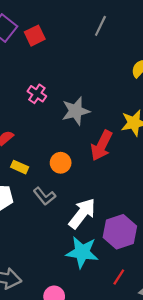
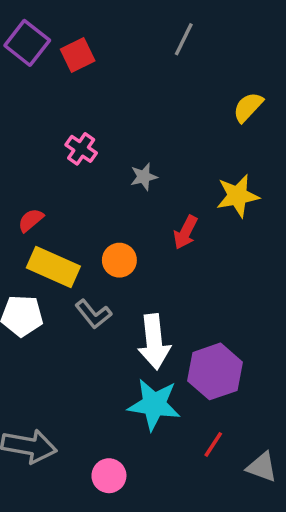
gray star: (76, 111) -> (144, 177), size x0.6
red arrow: (102, 146) -> (185, 232), size x0.7
yellow rectangle: (20, 167) -> (53, 267), size x1.8
white arrow: (82, 213) -> (154, 342), turned 136

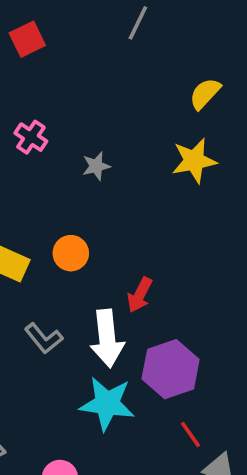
yellow star: (238, 196) -> (194, 161), moved
red arrow: (185, 232) -> (140, 295), moved
gray L-shape: (93, 314) -> (44, 338), moved
red line: (213, 444) -> (190, 434), moved, turned -68

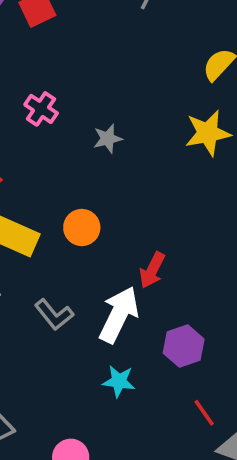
white arrow: (107, 338) -> (119, 315), turned -148
purple hexagon: (171, 369) -> (184, 346), size x0.7
cyan star: (107, 404) -> (119, 381), size x0.6

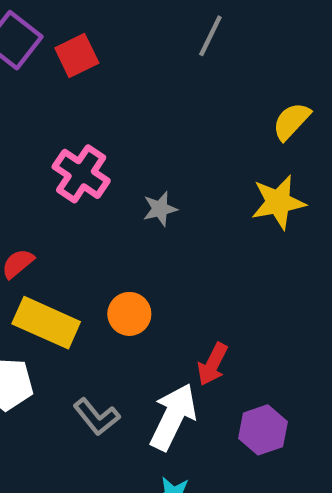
pink cross: (41, 109) -> (81, 174), size x1.4
purple hexagon: (184, 346) -> (263, 430), moved

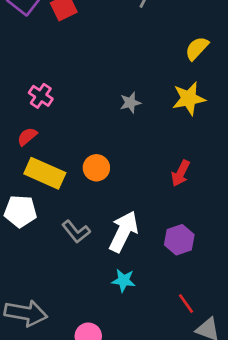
pink cross: (81, 174) -> (41, 96), moved, size x0.7
gray star: (160, 209) -> (130, 103), moved
red arrow: (213, 364) -> (181, 173), moved

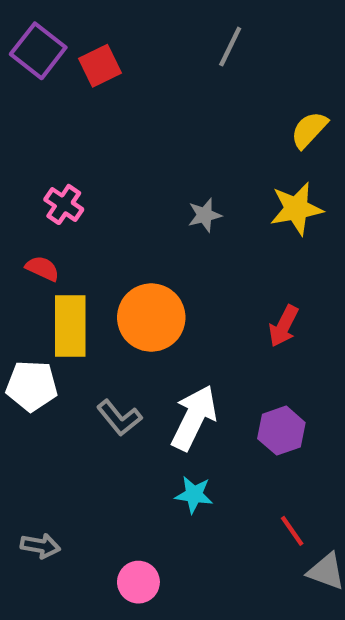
red semicircle: (27, 137) -> (42, 268), turned 65
orange circle: (96, 168) -> (151, 318), size x1.6
yellow rectangle: (45, 173) -> (70, 326), turned 66
gray arrow: (26, 313) -> (40, 546), size x0.6

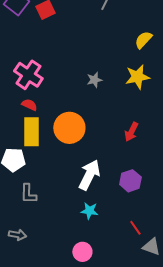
pink cross: (64, 204) -> (28, 75), size x1.6
red semicircle: (42, 268) -> (29, 105), moved
gray L-shape: (119, 418) -> (28, 194), moved, turned 40
pink circle: (138, 582) -> (82, 252), moved

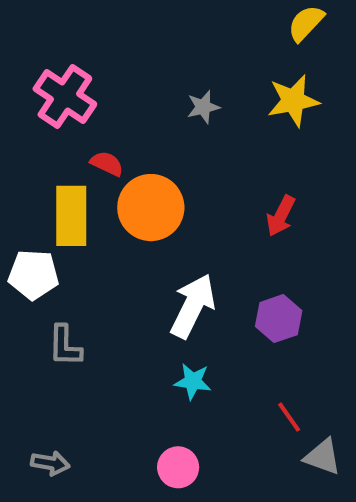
red semicircle: (29, 105) -> (107, 164), moved
gray arrow: (17, 235) -> (50, 463), moved

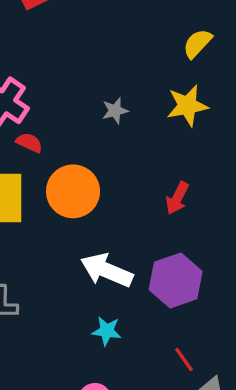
red semicircle: (107, 164) -> (29, 143), moved
white arrow: (193, 306) -> (107, 270), turned -93
purple hexagon: (279, 319) -> (176, 280), size x1.4

